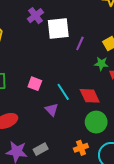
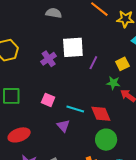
purple cross: (35, 16) -> (49, 59), moved
cyan line: (63, 92) -> (75, 109), turned -42

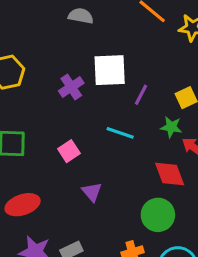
pink square: (48, 100) -> (69, 151), turned 32
cyan line: (75, 109) -> (120, 133), moved
red diamond: (101, 114) -> (170, 174), moved

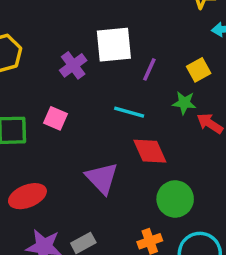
pink square: (69, 151) -> (56, 118), moved, turned -30
red diamond: (170, 174) -> (150, 151), moved
purple triangle: (92, 192) -> (102, 178), size x1.5

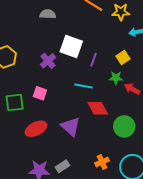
white square: (114, 45) -> (71, 47), turned 30
red ellipse: (27, 196) -> (36, 129), moved
green circle: (175, 199) -> (124, 126), moved

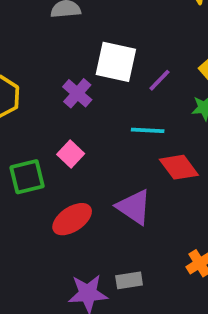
purple line: (94, 60) -> (159, 80), turned 32
pink square: (40, 93) -> (71, 154), turned 32
gray rectangle: (62, 166) -> (129, 280), turned 32

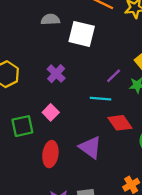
white square: (116, 62) -> (82, 34), moved
purple line: (159, 80) -> (114, 76), moved
red ellipse: (72, 219) -> (50, 154), turned -50

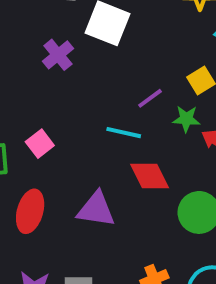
purple cross: (56, 74) -> (58, 55), moved
purple triangle: (90, 147) -> (96, 209), turned -35

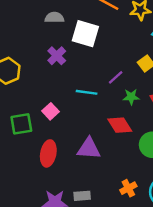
green star: (186, 119) -> (131, 97), moved
cyan line: (124, 133) -> (87, 92), moved

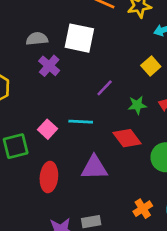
gray semicircle: (54, 18) -> (37, 39), moved
purple line: (116, 77) -> (105, 88), moved
cyan line: (87, 92) -> (81, 122), moved

